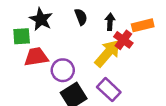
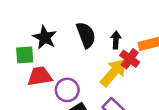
black semicircle: (81, 17) -> (86, 35), size x1.5

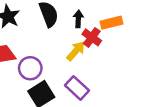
yellow arrow: (113, 72) -> (76, 51), size x0.7

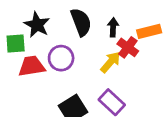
purple circle: (30, 68) -> (61, 58), moved

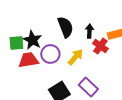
black star: (37, 25) -> (32, 40), moved
yellow arrow: (110, 62) -> (75, 57), moved

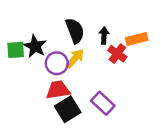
yellow arrow: (75, 57) -> (75, 58), moved
red trapezoid: (28, 60) -> (58, 90), moved

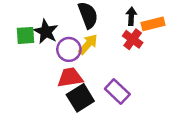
black arrow: (104, 35) -> (131, 16), moved

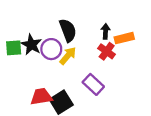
purple circle: (69, 49) -> (51, 49), moved
red trapezoid: (70, 77) -> (41, 97), moved
purple rectangle: (117, 92) -> (93, 84), moved

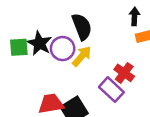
black arrow: (105, 31) -> (134, 16), moved
red cross: (107, 51) -> (124, 73), moved

